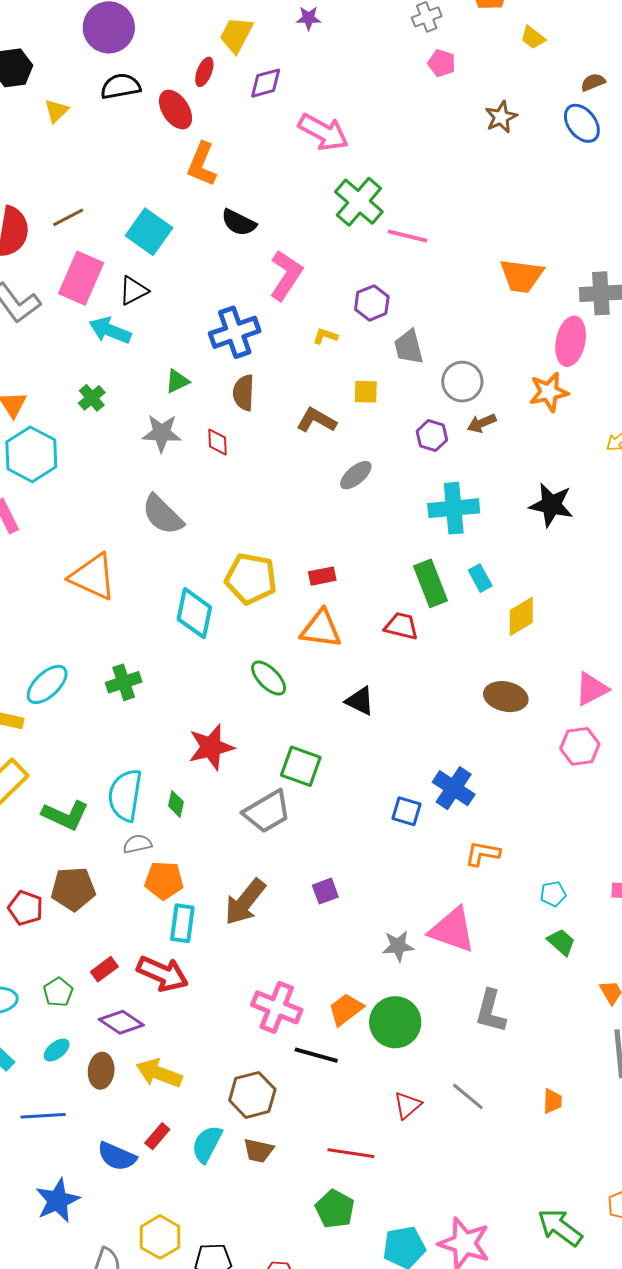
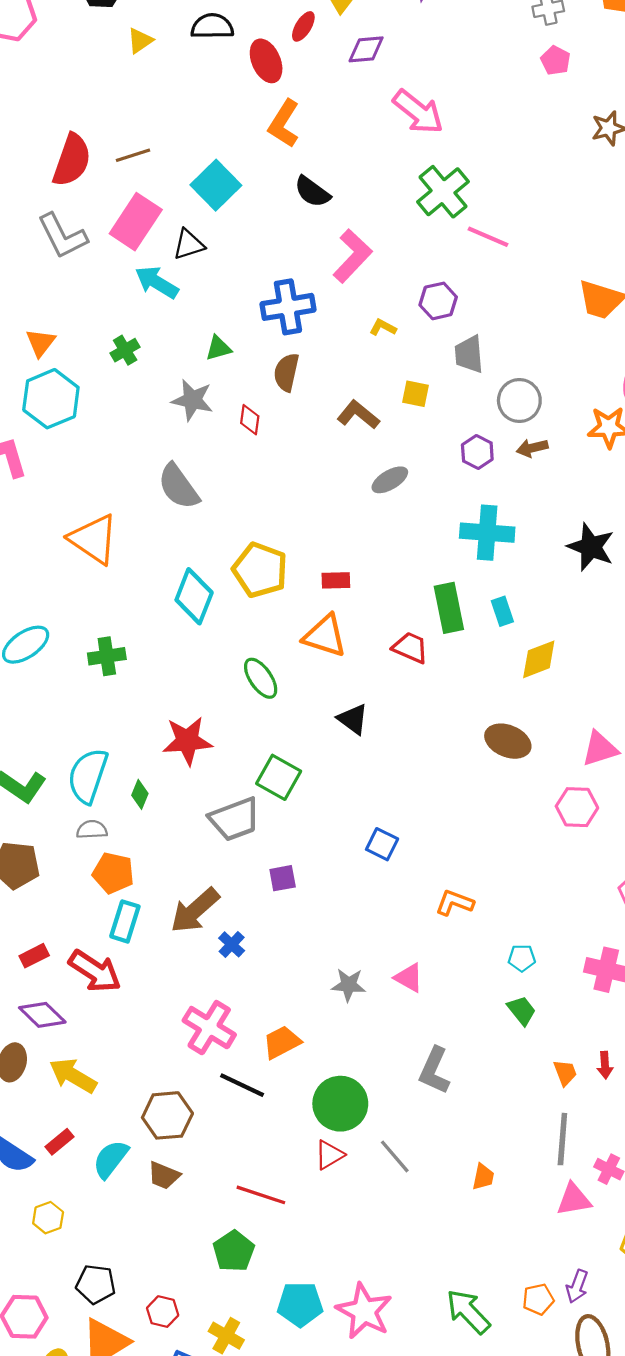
blue cross: (454, 788) -> (232, 944), moved, size x0.6
purple square: (325, 891) -> (283, 878), moved
pink triangle: (452, 930) -> (409, 978), size x0.6
green circle: (395, 1022) -> (340, 1104), moved
yellow hexagon: (160, 1237) -> (48, 1218), moved, size x0.7

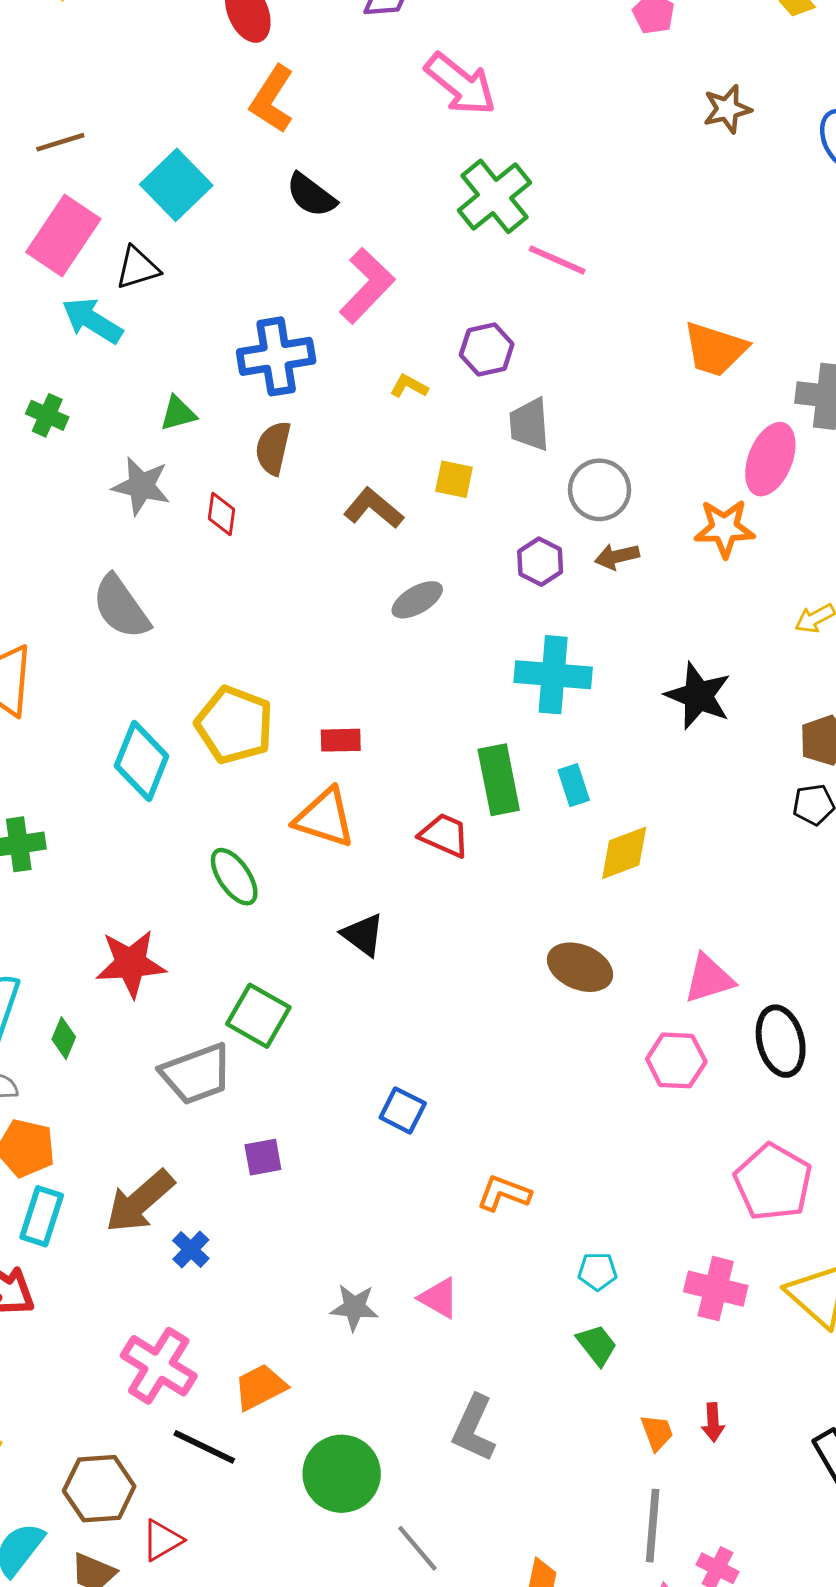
green cross: (125, 350) -> (47, 415), turned -36
red triangle: (329, 1155) -> (162, 1540), moved

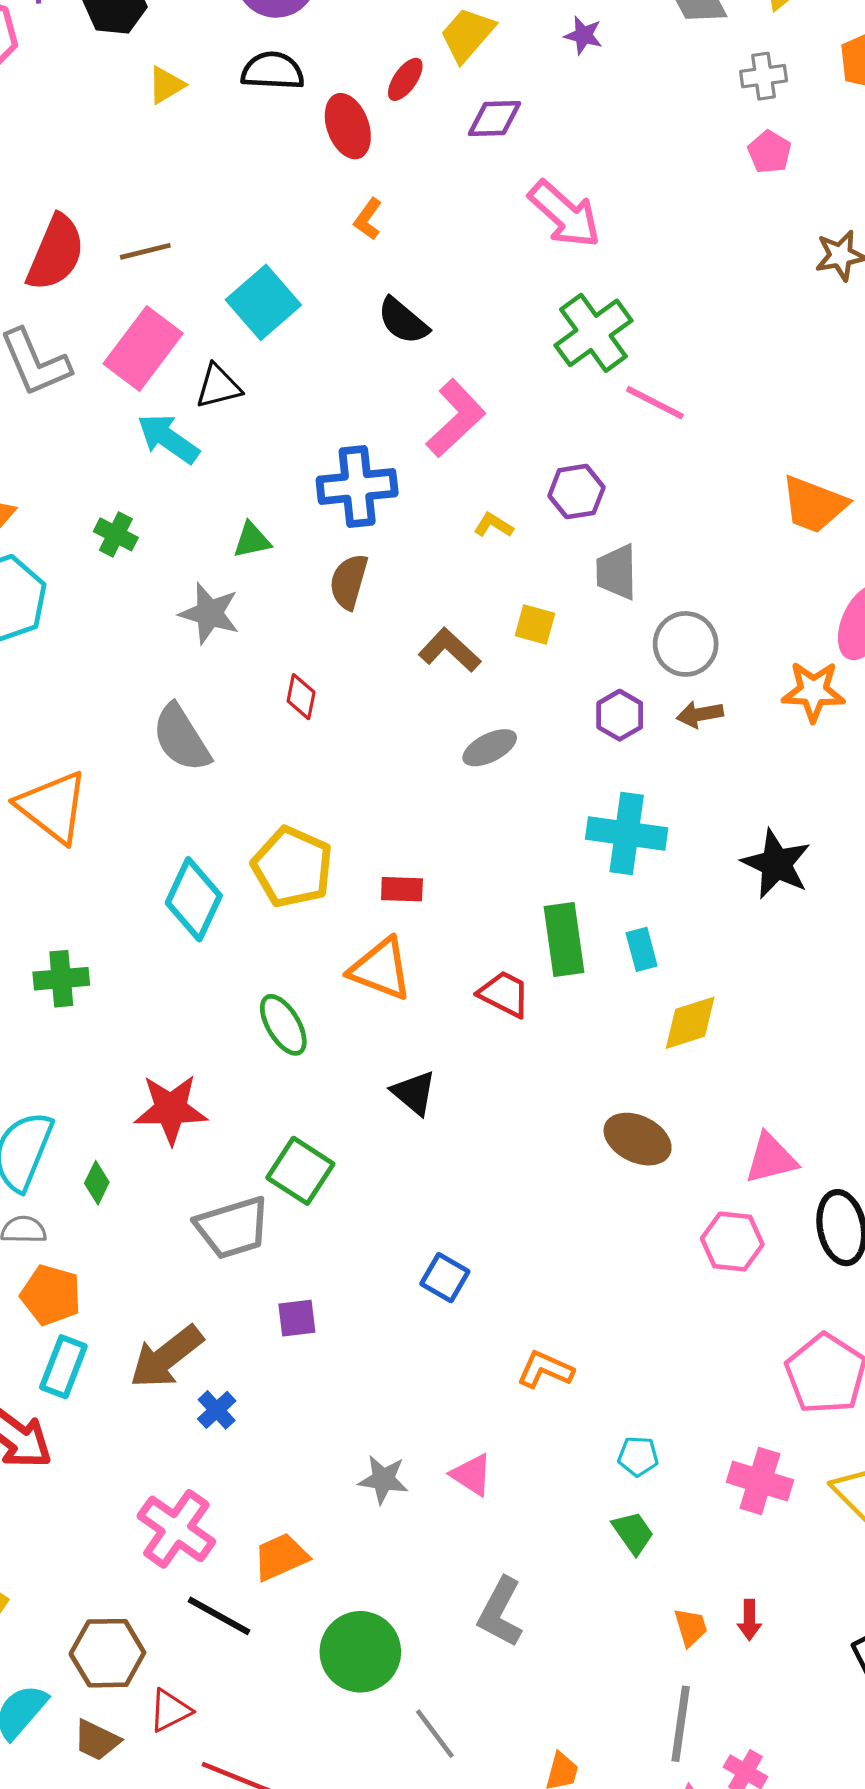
orange L-shape: (272, 99) -> (368, 219), size x0.6
red diamond: (221, 514) -> (301, 697), moved

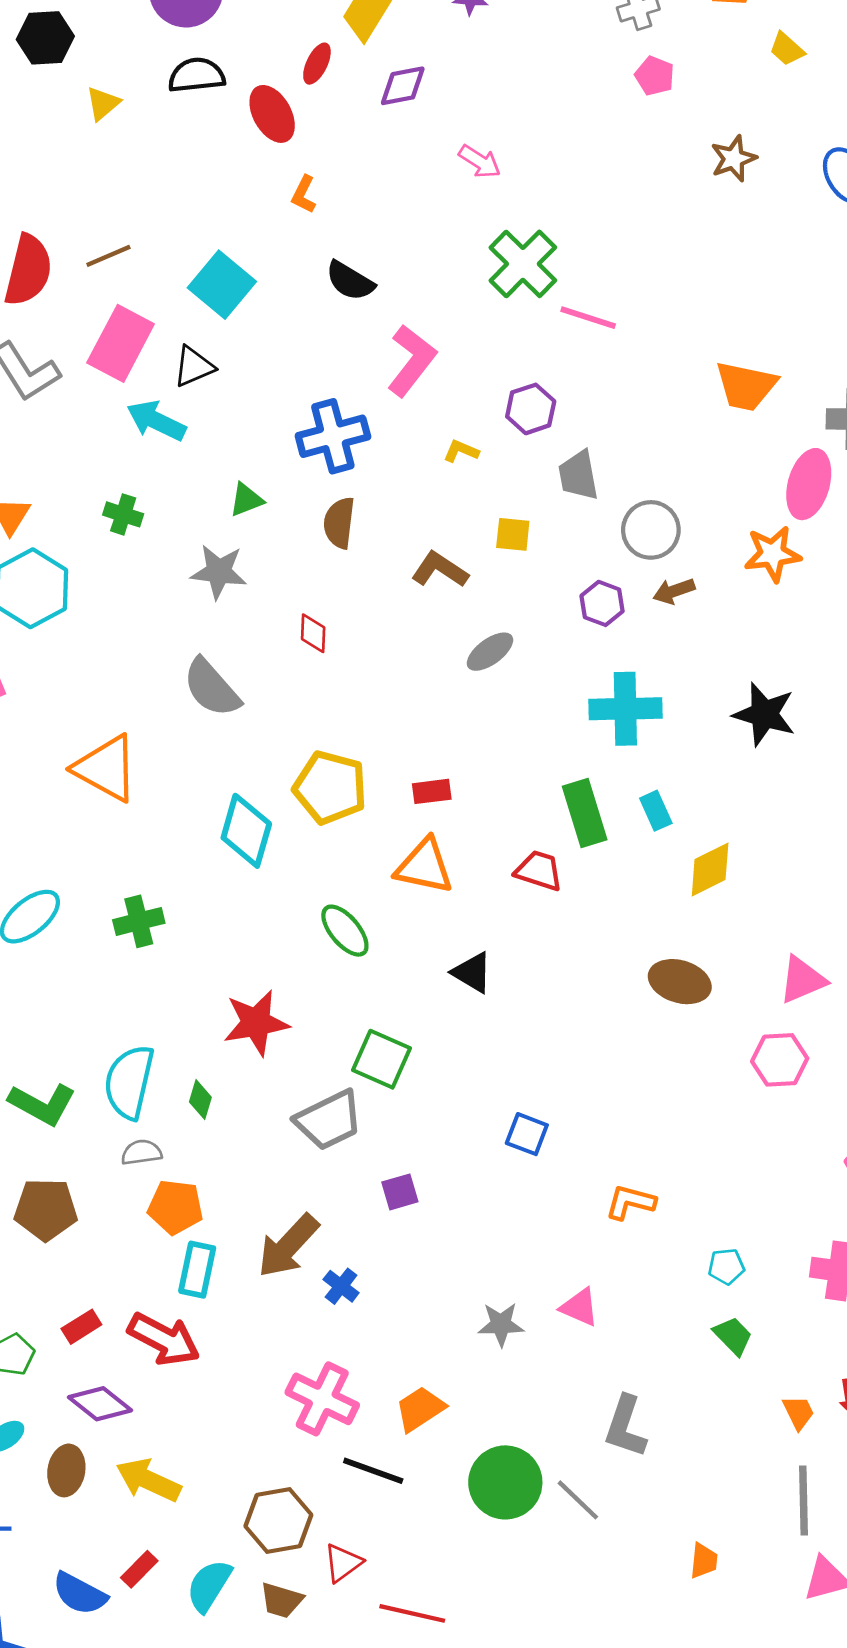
pink arrow: (565, 214) -> (480, 161), size x0.6
gray line: (435, 1734) -> (578, 1500), moved

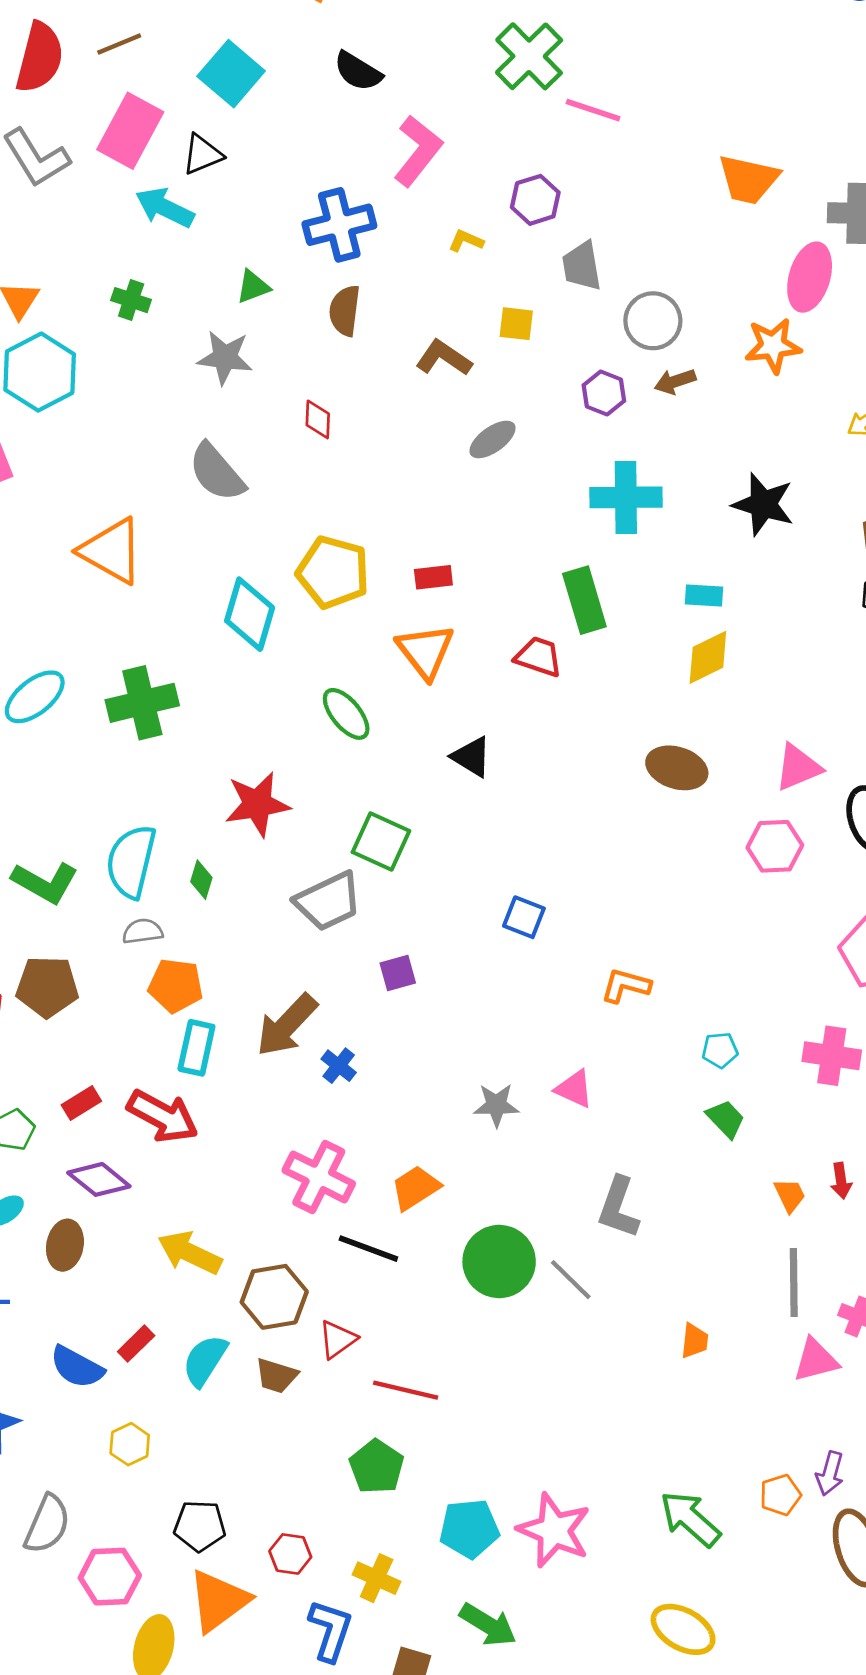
cyan rectangle: (656, 811) -> (704, 595), moved, turned -63
orange triangle: (424, 866) -> (425, 651), turned 40
green cross: (139, 921) -> (142, 703), size x1.4
yellow arrow: (148, 1480) -> (190, 1253), moved

